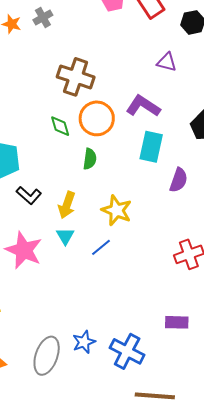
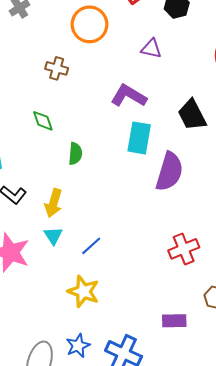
brown cross: (76, 77) -> (57, 68), size x0.6
orange circle: (97, 118) -> (90, 24), moved
purple semicircle: (179, 180) -> (169, 172), size x1.5
yellow star: (117, 210) -> (83, 291), moved

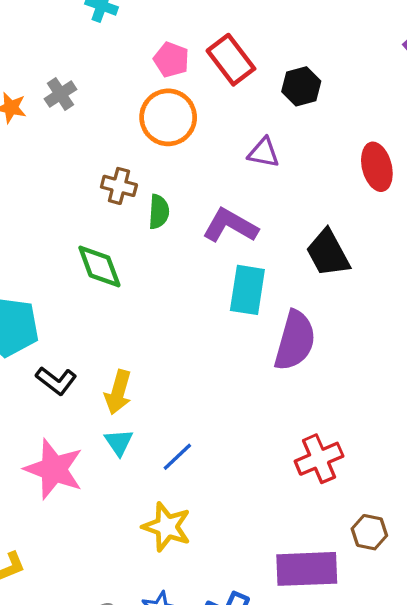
green diamond: (43, 121) -> (99, 267), size x1.4
green semicircle: (75, 154) -> (159, 212), moved
purple rectangle: (174, 321) -> (307, 569), size x1.6

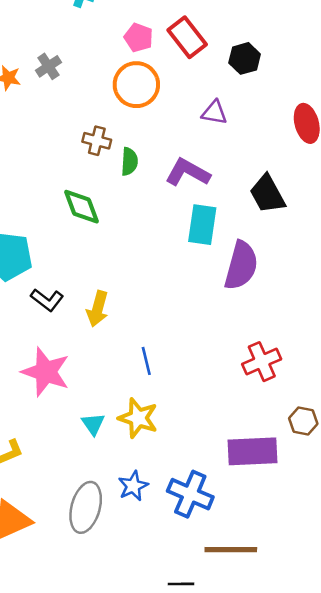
cyan triangle: (119, 442) -> (93, 424), moved
blue line: (177, 457) -> (146, 361), turned -60

